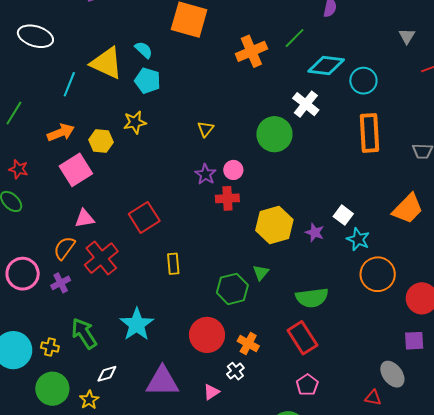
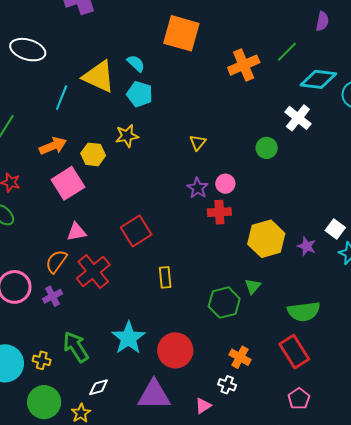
green circle: (274, 134) -> (267, 148), size x0.6
red circle: (207, 335) -> (175, 350), moved
white cross: (235, 371) -> (227, 385), turned -30

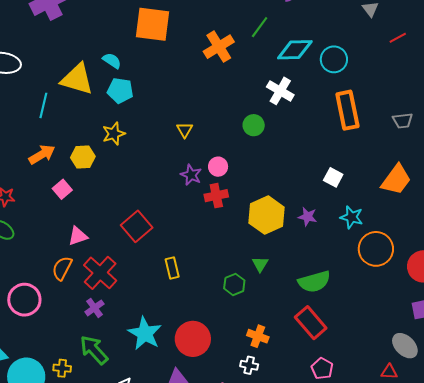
pink square: (68, 183) -> (62, 189), size x0.6
white square: (335, 229) -> (333, 177), moved
purple cross: (52, 296) -> (95, 308), moved
green hexagon: (224, 303) -> (234, 284), size x0.7

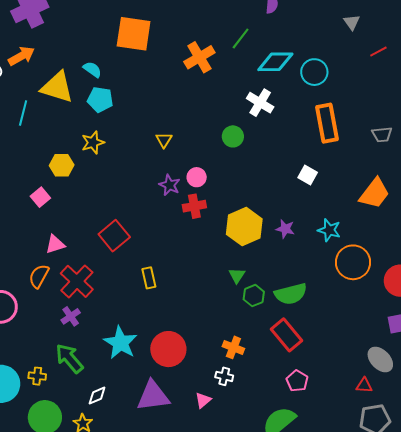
orange arrow: (42, 154) -> (21, 56), moved
white square: (333, 177) -> (308, 175), moved
green hexagon: (234, 284) -> (254, 296), moved

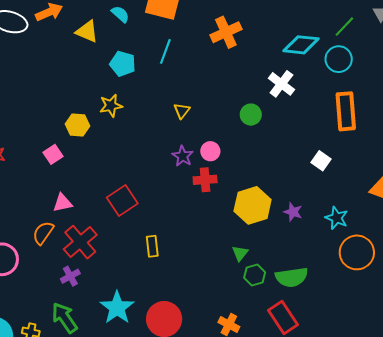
green line: (241, 39) -> (344, 27), moved
cyan semicircle: (92, 69) -> (120, 14), moved
yellow triangle: (57, 87) -> (87, 31), moved, size x0.7
cyan line: (23, 113) -> (165, 51), moved

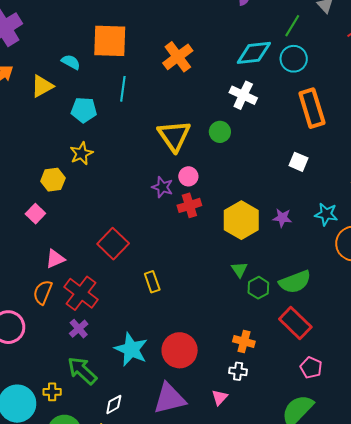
yellow triangle: (87, 31) -> (42, 86), turned -40
yellow triangle: (182, 111) -> (174, 136), moved, size x2.0

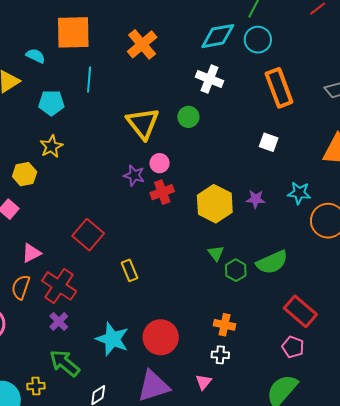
red rectangle: (295, 323) -> (300, 311), moved

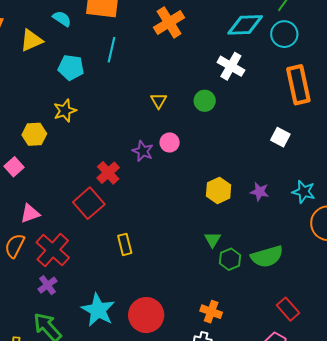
yellow triangle: (143, 123) -> (159, 101), size x0.5
red cross: (162, 192) -> (108, 173), moved, turned -30
yellow hexagon: (215, 204) -> (219, 190), size x0.7
red rectangle: (300, 311) -> (288, 309), size x0.7

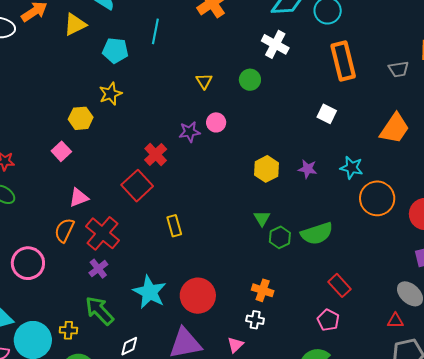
purple star: (143, 151) -> (190, 132), turned -30

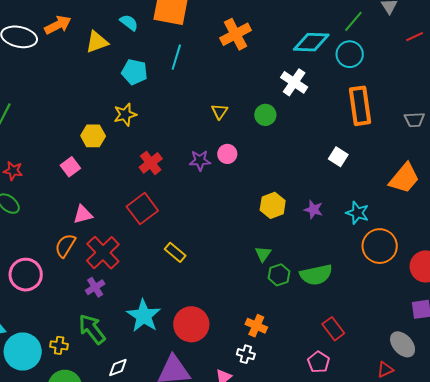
red cross: (156, 155) -> (151, 163), moved
yellow rectangle: (174, 226) -> (175, 252), turned -40
red triangle: (395, 321) -> (385, 369), turned -30

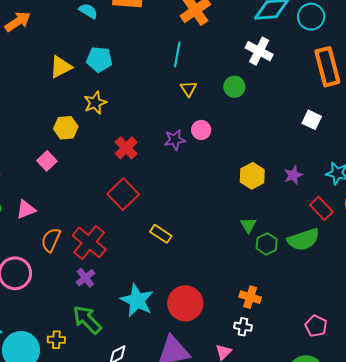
yellow triangle: (97, 42) -> (61, 67), moved
cyan line: (176, 57) -> (177, 54), moved
purple star: (313, 210) -> (293, 175), turned -30
pink triangle: (83, 214) -> (26, 209), moved
red rectangle: (333, 329) -> (321, 208), moved

